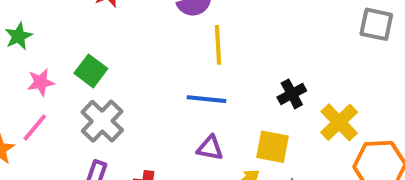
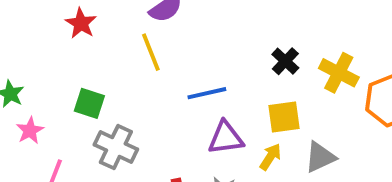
yellow line: (218, 45) -> (151, 52), moved
pink star: (41, 82) -> (30, 131), moved
purple triangle: (210, 148) -> (226, 138), size x1.4

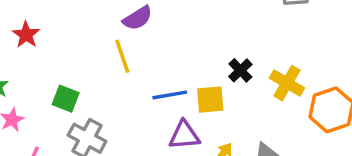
red star: (81, 23) -> (26, 35), moved
yellow square: (284, 117) -> (210, 100), moved

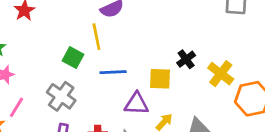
blue line: (170, 95) -> (113, 72), moved
green square: (66, 99) -> (73, 58), moved

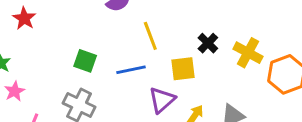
yellow line: (96, 37) -> (150, 36), moved
purple triangle: (136, 104) -> (162, 100), turned -35

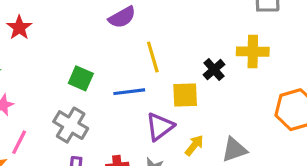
yellow cross: (248, 53) -> (253, 52), moved, turned -32

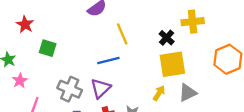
green square: (81, 78) -> (48, 48), moved
yellow square: (185, 95) -> (172, 64), moved, size x1.4
purple triangle: (160, 127) -> (101, 88), moved

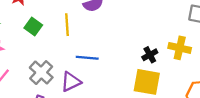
yellow line: (122, 34) -> (67, 25), moved

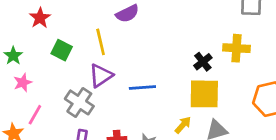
blue line: (87, 58) -> (142, 87), moved
purple triangle: (71, 82) -> (101, 76), moved

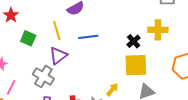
blue line: (142, 87) -> (88, 37), moved
yellow arrow: (183, 125) -> (112, 90), moved

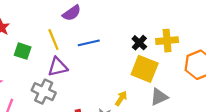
yellow cross: (158, 30) -> (167, 41), moved
purple triangle: (58, 56) -> (58, 67), turned 30
yellow square: (136, 65) -> (145, 69), turned 30

